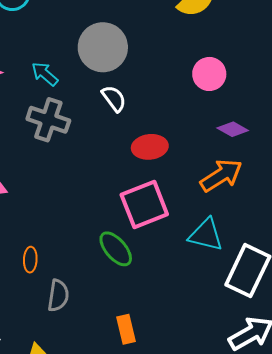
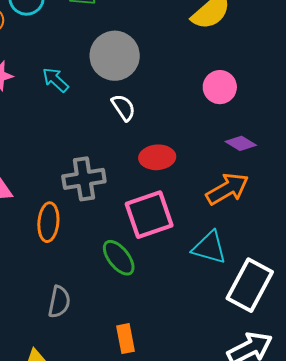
gray cross: (48, 120) -> (84, 179), moved, turned -30
orange ellipse: (30, 260) -> (48, 222), moved, size x1.5

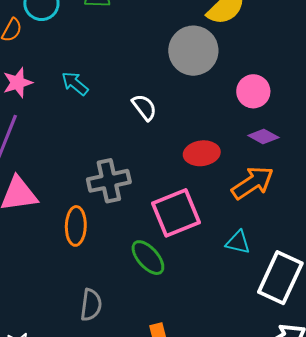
gray circle: (115, 56) -> (193, 51), moved
pink circle: (220, 87) -> (253, 91), moved
red ellipse: (157, 157) -> (202, 153), moved
cyan triangle: (209, 248) -> (238, 242), size x0.7

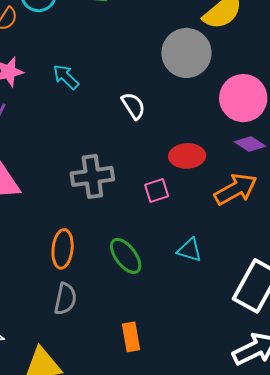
pink circle: (253, 91) -> (243, 98), size x1.4
pink square: (176, 213) -> (157, 190), moved, size x0.5
orange ellipse: (76, 226) -> (63, 249), moved
cyan triangle: (238, 242) -> (190, 250), moved

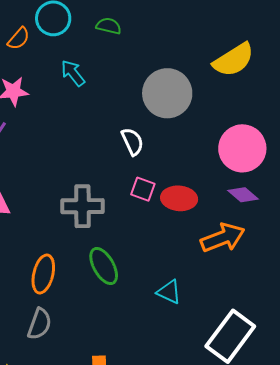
gray circle: (186, 53) -> (167, 93), moved
cyan arrow: (66, 77) -> (73, 73), moved
pink square: (157, 190) -> (143, 189), moved, turned 30
green ellipse: (126, 256) -> (104, 266), moved

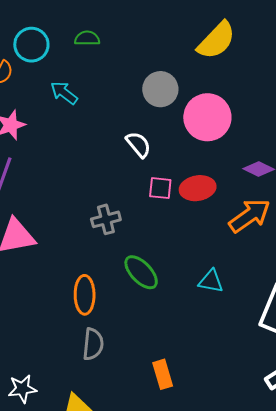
gray circle: (167, 93) -> (160, 89), size x0.7
pink circle: (242, 148) -> (207, 117), moved
gray cross: (82, 206) -> (106, 219), size x0.7

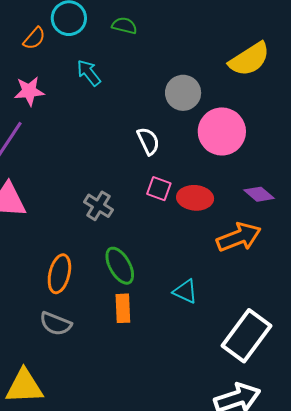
gray cross: (106, 219) -> (98, 206), turned 32
gray semicircle: (93, 344) -> (56, 324), turned 92
orange rectangle: (163, 374) -> (123, 308), moved

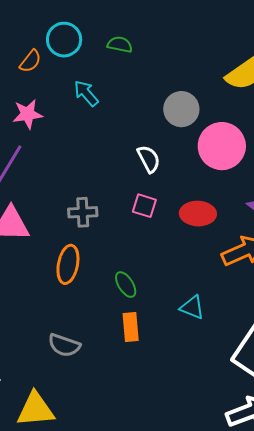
pink square: (159, 189) -> (144, 206), moved
gray cross: (98, 206) -> (83, 212), moved, turned -32
green ellipse: (120, 266) -> (126, 285), size x0.7
orange ellipse: (59, 274) -> (68, 264), moved

